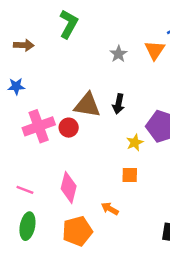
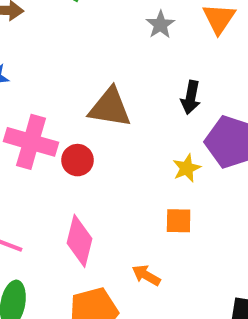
black arrow: (119, 104) -> (191, 97), moved
pink cross: (39, 126) -> (31, 142), turned 36
red circle: (69, 128) -> (77, 160), moved

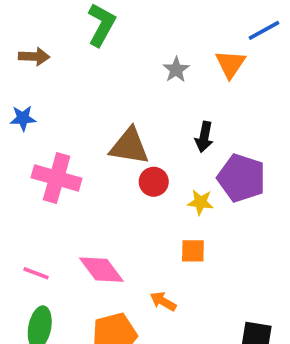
red circle: (77, 160) -> (154, 182), moved
yellow star: (187, 168) -> (200, 202), turned 30
pink diamond: (80, 241) -> (101, 270), turned -51

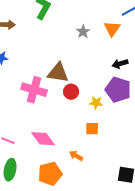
black arrow: (204, 137) -> (120, 64), moved, turned 63
pink cross: (57, 178) -> (34, 90), moved

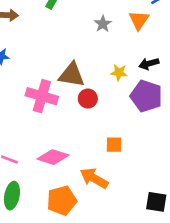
yellow star: (96, 103) -> (119, 72), moved
pink diamond: (43, 139) -> (53, 157), turned -35
orange arrow: (76, 156) -> (94, 178), size x1.6

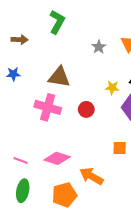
brown triangle: (72, 75) -> (59, 77), moved
orange square: (114, 145) -> (120, 148), moved

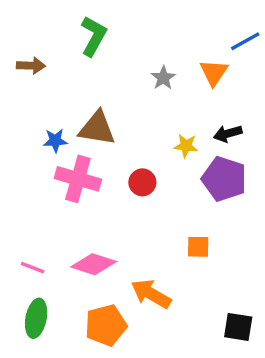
blue star: (13, 74) -> (55, 141), moved

